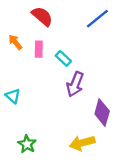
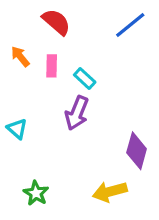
purple arrow: (75, 84) -> (77, 113), moved

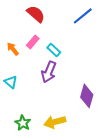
orange arrow: (20, 56) -> (13, 49), moved
pink rectangle: (52, 66) -> (33, 42), turned 40
yellow arrow: (110, 192) -> (55, 122), moved

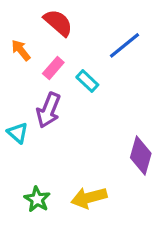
blue line: (83, 16) -> (125, 45), moved
orange arrow: (13, 49) -> (21, 50), moved
purple arrow: (49, 72) -> (48, 110), moved

